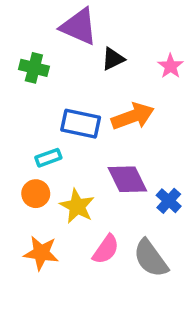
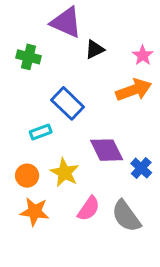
orange arrow: (133, 116) -> (134, 90), moved
blue rectangle: (81, 124) -> (68, 103), turned 32
orange circle: (36, 194) -> (27, 176), moved

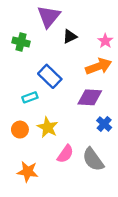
purple triangle: (66, 22) -> (49, 16), turned 45
purple diamond: (107, 150) -> (90, 97), moved, turned -60
orange star: (35, 212) -> (28, 172), moved

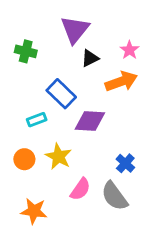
purple triangle: (49, 16) -> (75, 30), moved
black triangle: (70, 36) -> (90, 58), moved
purple diamond: (90, 97) -> (90, 121), moved
blue cross: (104, 124) -> (125, 163), moved

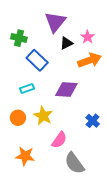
pink star: (129, 50) -> (88, 37), moved
blue rectangle: (61, 94) -> (37, 60), moved
gray semicircle: (114, 196) -> (74, 163), moved

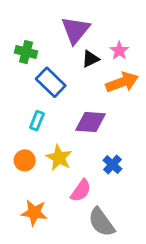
cyan rectangle: (27, 88) -> (37, 121), turned -48
blue cross: (93, 121) -> (112, 165), moved

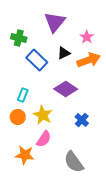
black triangle: (90, 59) -> (64, 53), moved
cyan rectangle: (37, 121) -> (23, 95), moved
purple diamond: (90, 122) -> (66, 89), turned 30
pink semicircle: (81, 191) -> (44, 139), moved

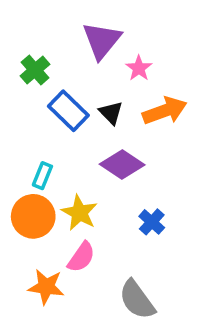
pink star: (87, 37) -> (139, 68), moved
green cross: (19, 38) -> (35, 70), turned 35
black triangle: (64, 53) -> (111, 113), moved, turned -48
orange circle: (18, 117) -> (33, 216), size x1.5

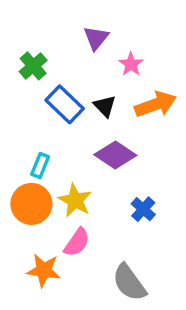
purple triangle: (102, 40) -> (96, 38), size x0.7

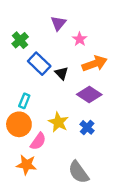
black triangle: (105, 106) -> (62, 73), moved
purple diamond: (115, 155) -> (89, 94), moved
yellow star: (75, 200) -> (58, 122), moved
pink semicircle: (77, 242) -> (38, 141), moved

